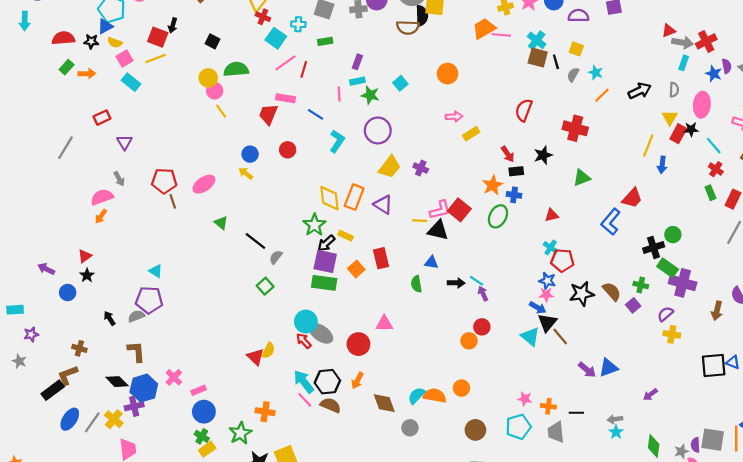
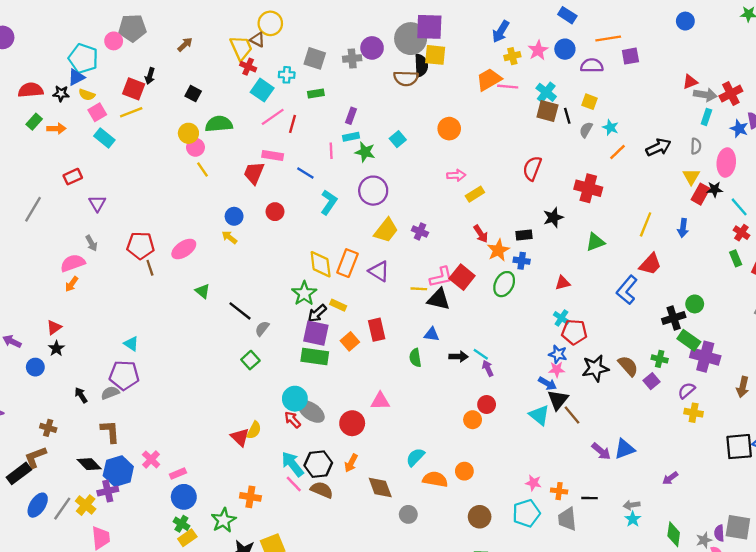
yellow line: (648, 146) -> (646, 224), moved
red arrow: (508, 154) -> (481, 234), moved
cyan semicircle: (416, 396) -> (415, 457), moved

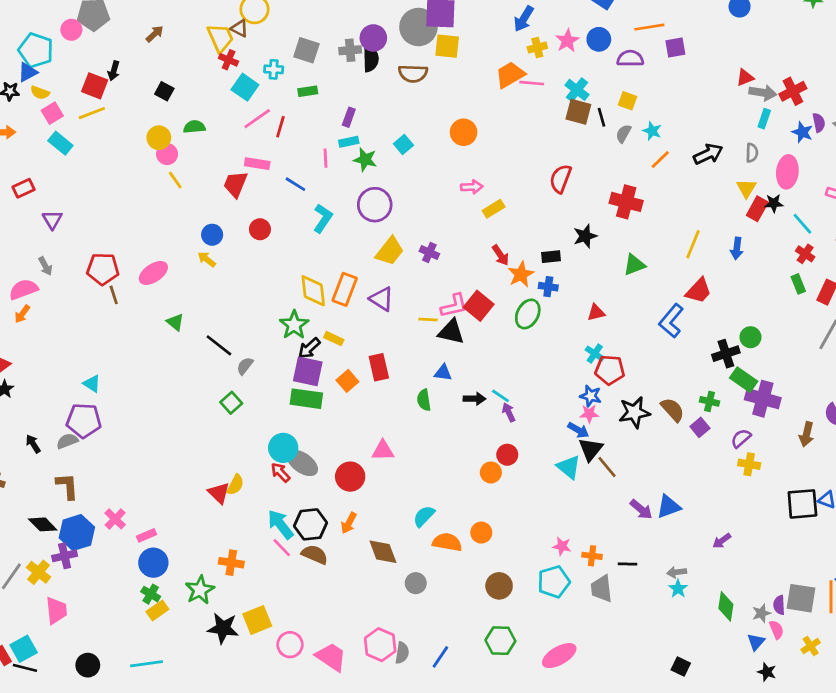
black semicircle: (421, 65) -> (371, 58), moved
green semicircle: (219, 124) -> (194, 127), size x0.7

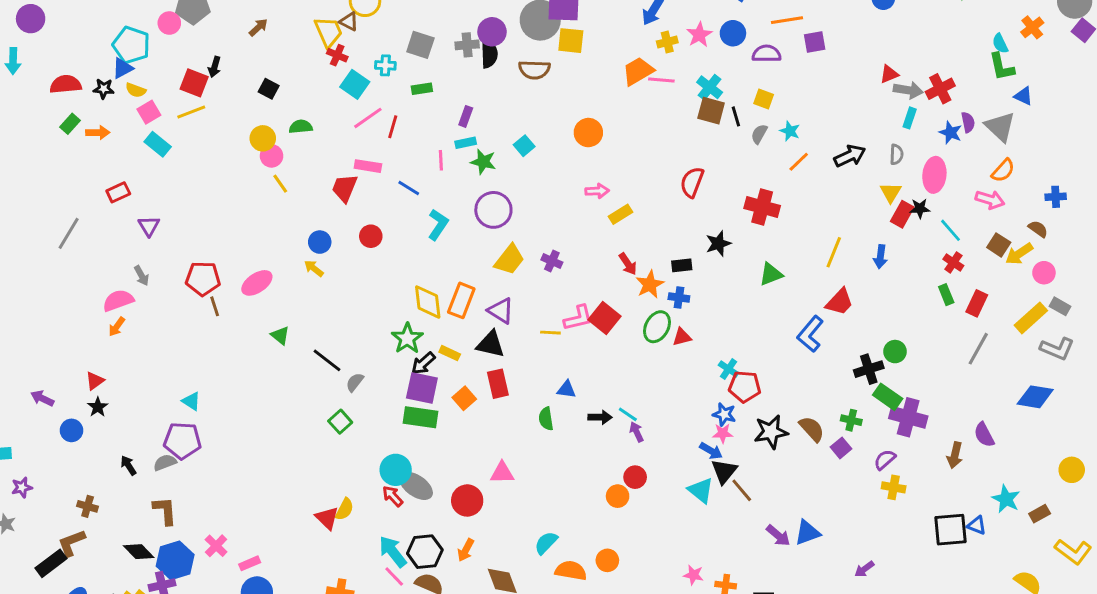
red triangle: (596, 313) -> (682, 337), moved
black triangle: (451, 332) -> (491, 344), moved

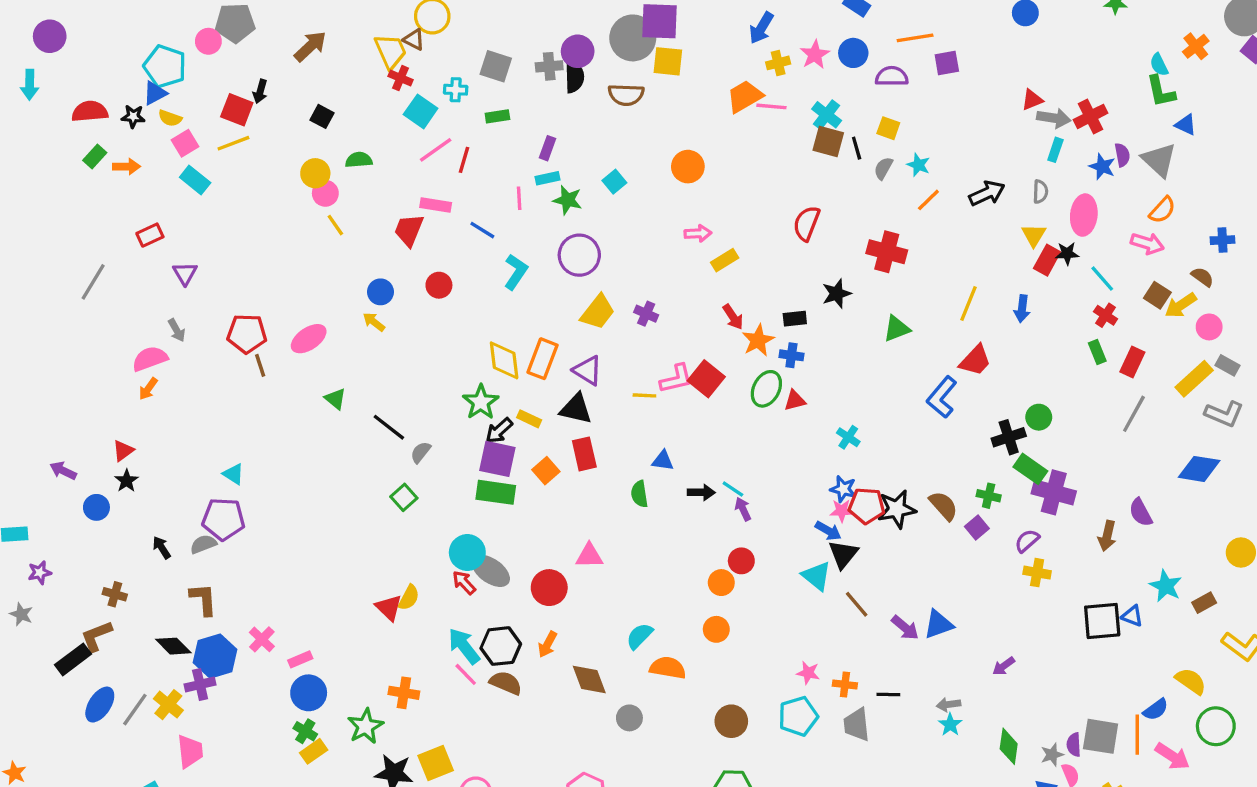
brown arrow: (258, 27) -> (310, 46), size x1.5
red pentagon: (745, 387) -> (867, 506), moved
brown line: (742, 490) -> (857, 604), moved
orange circle: (607, 560) -> (716, 629), moved

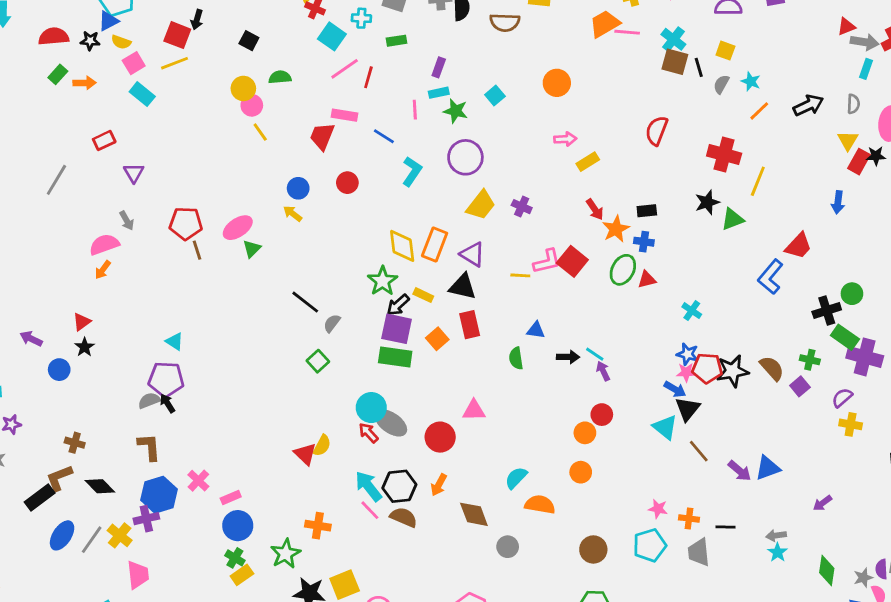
black star: (837, 294) -> (707, 202), moved
yellow line: (969, 304) -> (758, 181), moved
green triangle: (335, 399) -> (252, 249), moved, turned 36
black arrow: (162, 547) -> (167, 403), moved
black diamond: (173, 646) -> (100, 486), moved

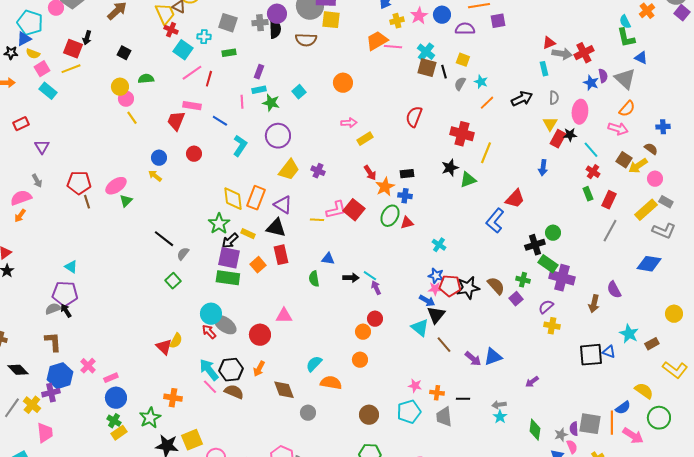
cyan rectangle: (866, 69) -> (544, 69), moved, turned -32

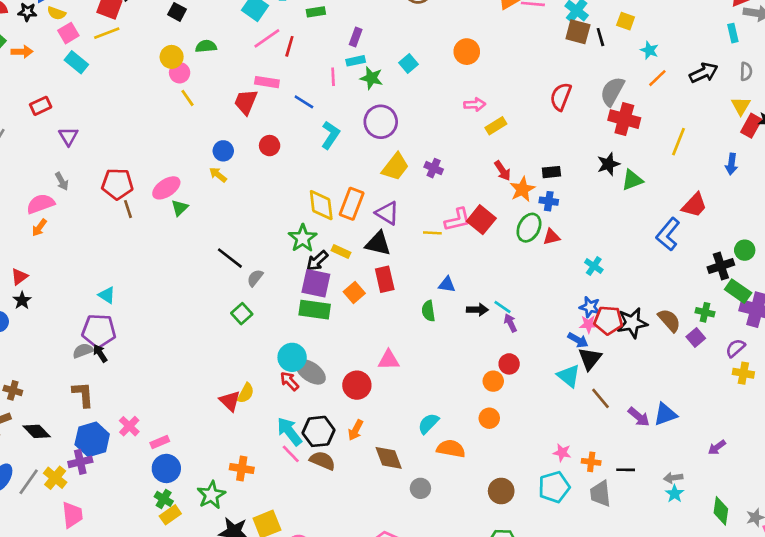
gray semicircle: (460, 84) -> (612, 91), moved, size x1.6
yellow line: (486, 153) -> (679, 142), moved

